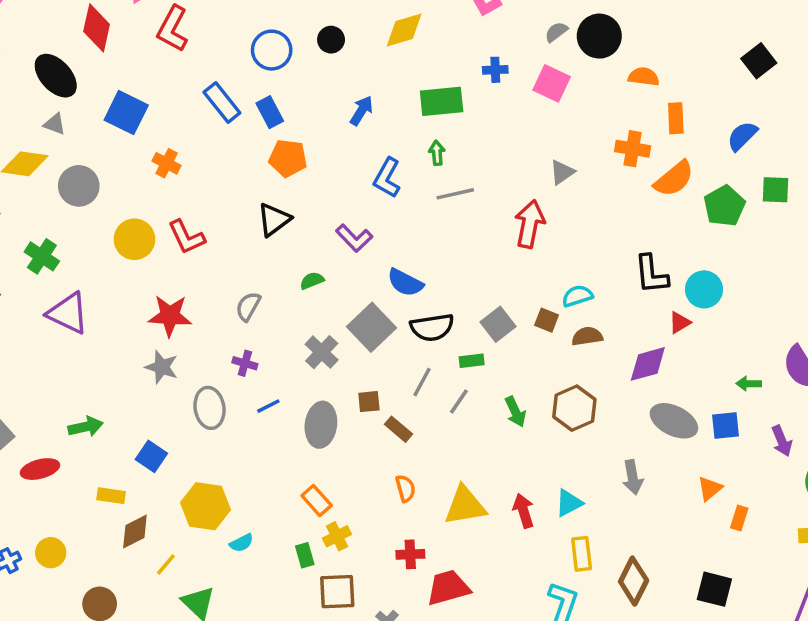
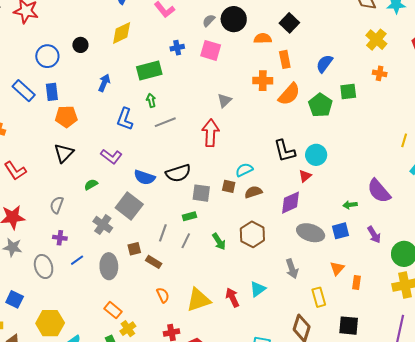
black square: (759, 61) -> (289, 23), moved
blue rectangle: (270, 112) -> (52, 92), turned 30
gray square: (498, 324) -> (201, 193), turned -36
black semicircle: (432, 327) -> (178, 173), moved
yellow rectangle: (582, 554) -> (319, 297), moved

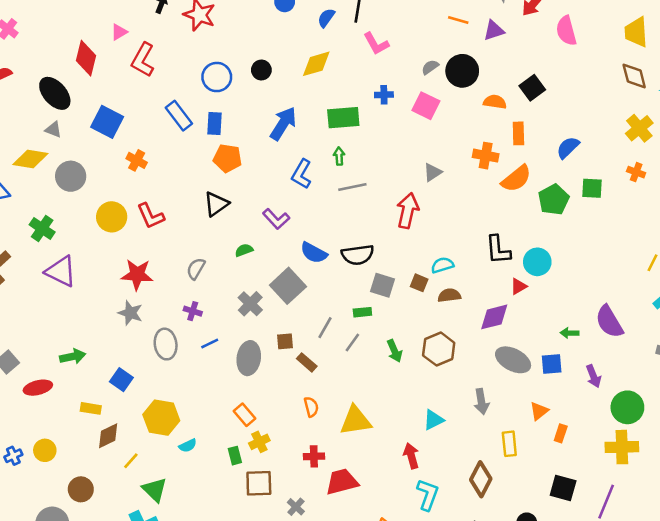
blue arrow: (104, 83) -> (283, 123), size x1.5
red arrow: (232, 298) -> (411, 456), moved
black square: (349, 326) -> (563, 488), moved

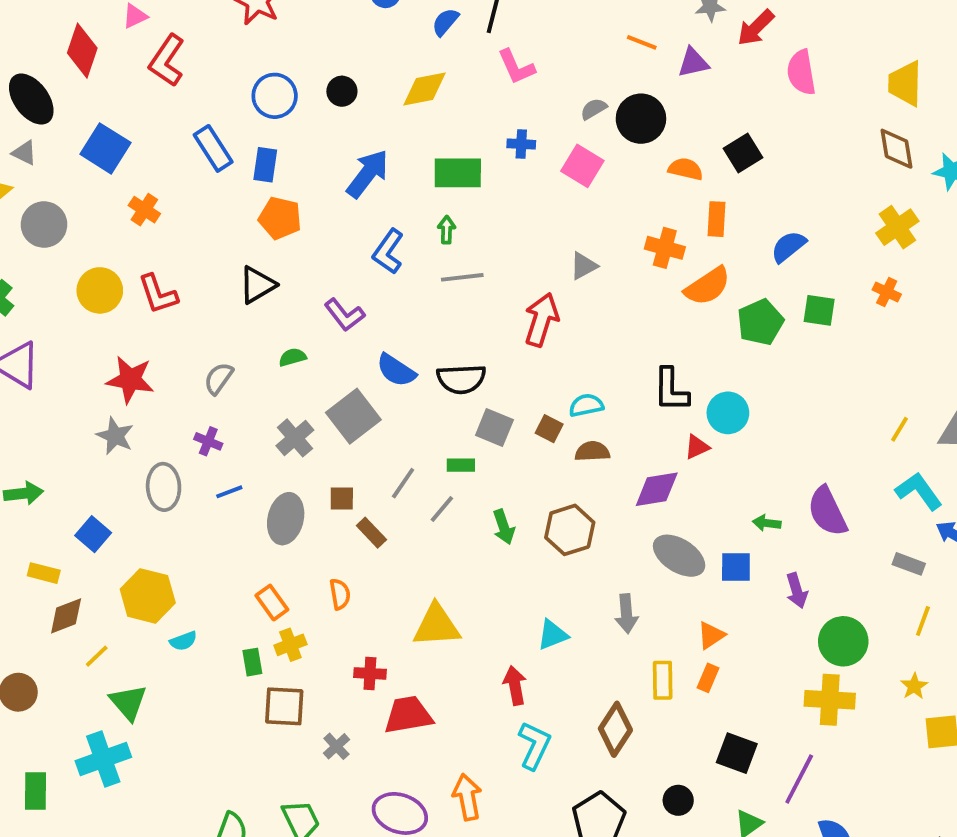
orange semicircle: (311, 407) -> (340, 594), moved
orange rectangle: (561, 433) -> (708, 678), moved

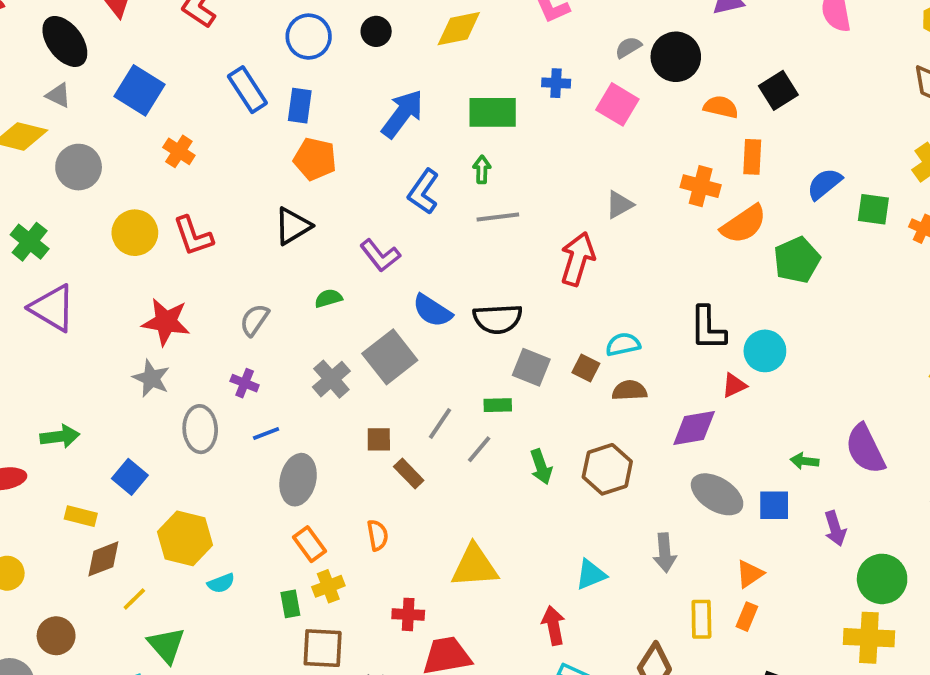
green square: (819, 310) -> (873, 209), moved
gray ellipse: (286, 519) -> (298, 480), moved

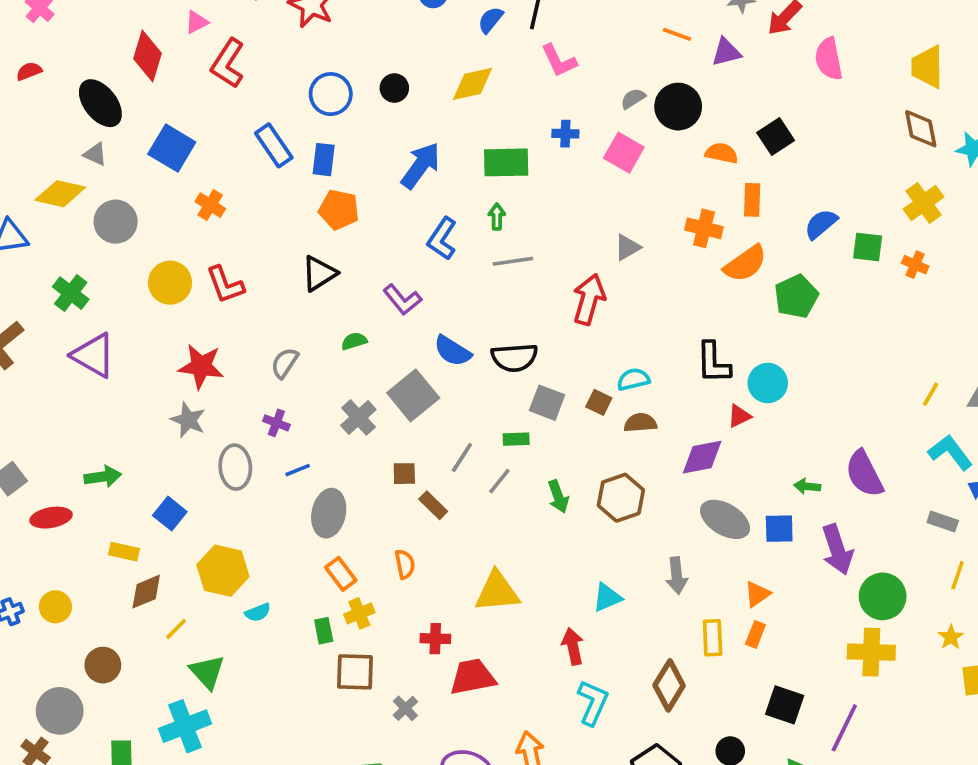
purple arrow: (835, 528) -> (837, 550), size x1.5

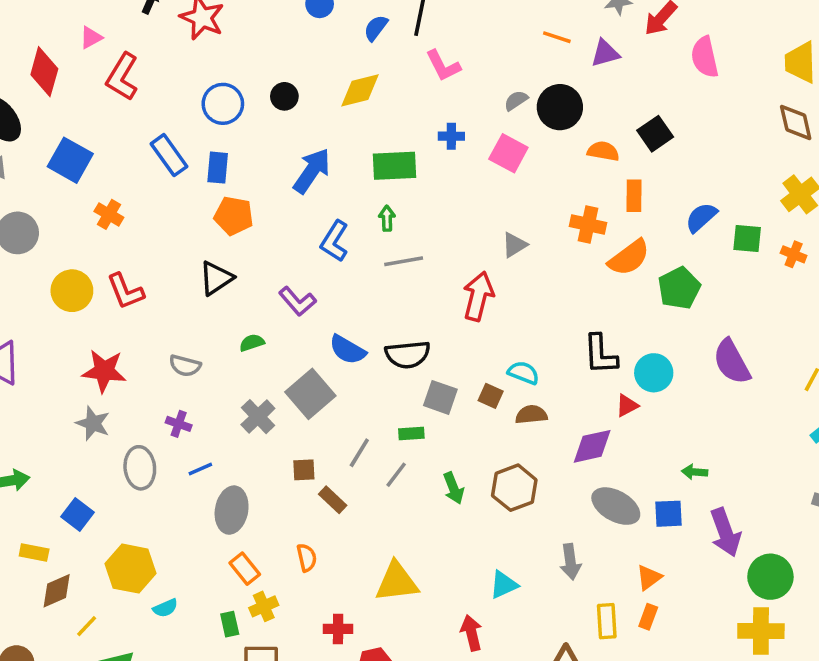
gray semicircle: (285, 363) -> (185, 366), turned -108
cyan semicircle: (633, 379) -> (523, 373), turned 36
purple semicircle: (864, 474) -> (732, 362), moved

